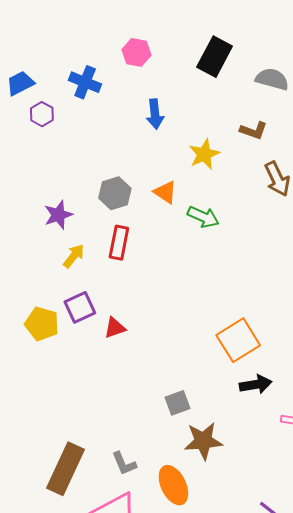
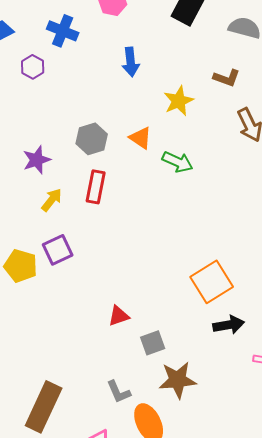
purple hexagon: (42, 114) -> (33, 67), moved
red triangle: (115, 328) -> (119, 316), moved
gray L-shape: (124, 464) -> (119, 392), moved

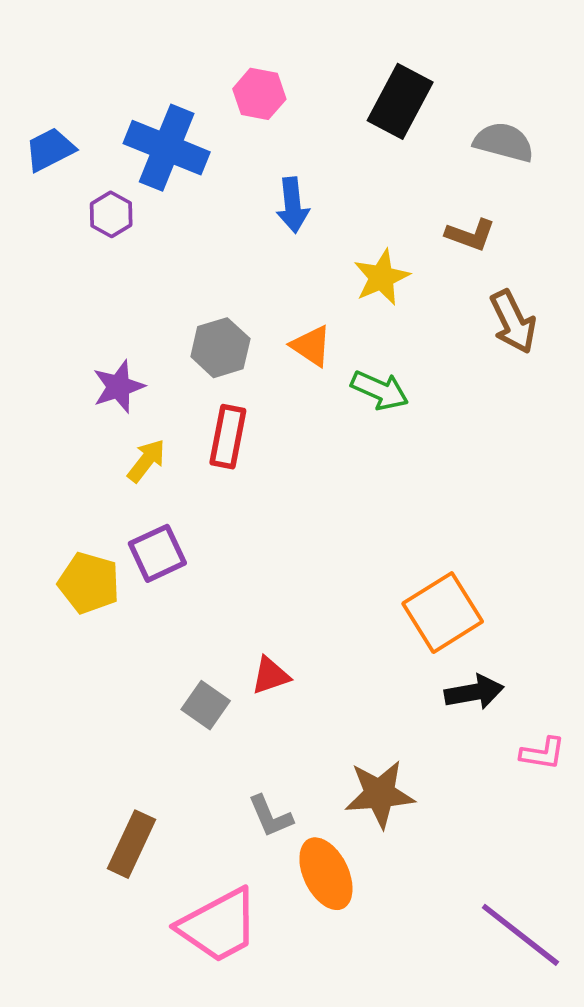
blue cross: (63, 31) -> (167, 148), size x1.4
gray square: (153, 343) -> (206, 705), moved, turned -35
brown rectangle: (44, 407) -> (131, 844), size x0.7

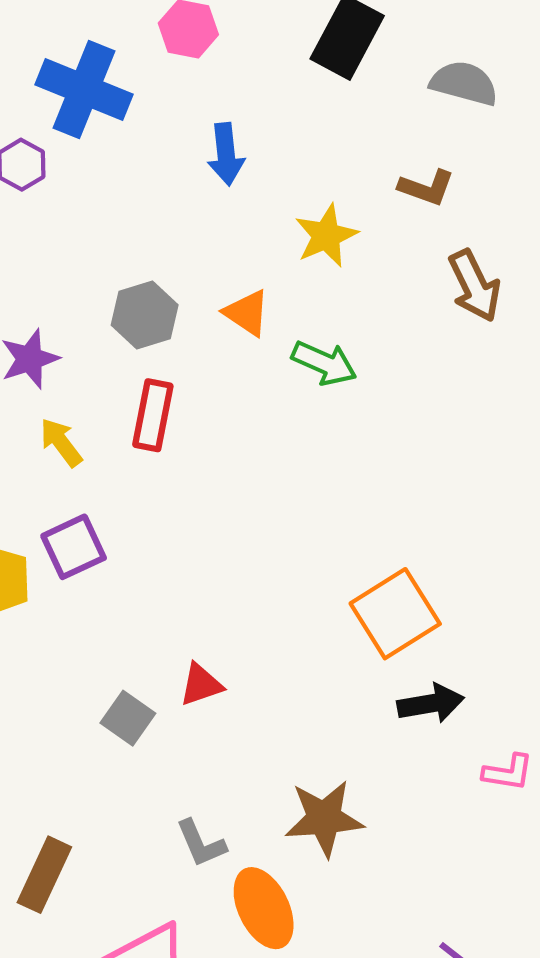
yellow arrow: (146, 461) -> (61, 442), turned -75

